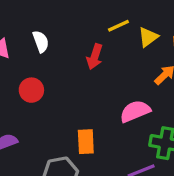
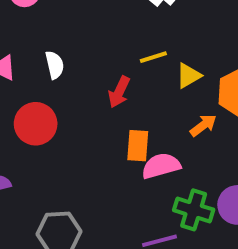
red circle: (31, 90) -> (36, 124), size x1.4
orange rectangle: (86, 142) -> (138, 146), moved

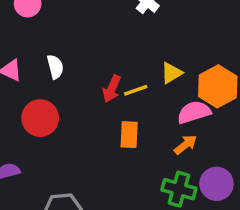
yellow line: (153, 57) -> (136, 90), moved
orange arrow: (203, 125) -> (186, 145), moved
pink semicircle: (161, 166) -> (194, 112), moved

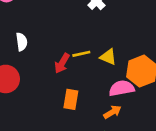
yellow triangle: (171, 73) -> (108, 57), turned 48
yellow line: (136, 90) -> (81, 54), moved

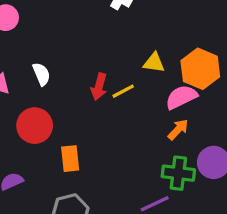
yellow line: (81, 54) -> (123, 91), moved
orange rectangle: (71, 99) -> (70, 159), moved

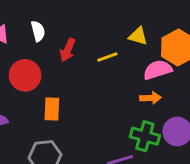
red arrow: (99, 87) -> (68, 50), moved
orange arrow: (178, 129) -> (150, 98), turned 36

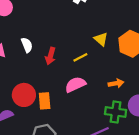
yellow triangle: (138, 36) -> (101, 39), turned 32
pink semicircle: (158, 70) -> (75, 85), moved
red circle: (25, 75) -> (24, 95), moved

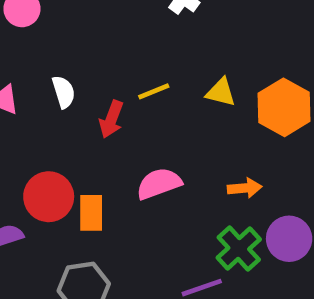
yellow triangle: (101, 39) -> (221, 92), turned -32
yellow line: (80, 57) -> (154, 91), moved
green cross: (116, 112) -> (239, 248), turned 35

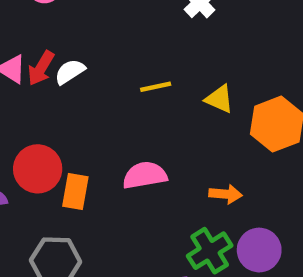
white semicircle: (64, 92) -> (70, 72), turned -116
red arrow: (111, 119) -> (41, 68), moved

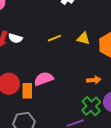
white semicircle: (70, 72) -> (15, 38), turned -120
pink semicircle: (145, 175) -> (44, 79), moved

